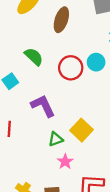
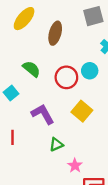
yellow square: (81, 130) -> (82, 111), moved
pink star: (65, 162) -> (75, 166), moved

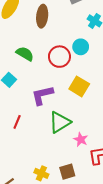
purple L-shape: (43, 114) -> (42, 95), turned -65
red line: (13, 137) -> (17, 122), turned 32
green triangle: (56, 145) -> (60, 122), size x1.6

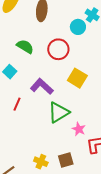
cyan circle: (81, 47) -> (78, 27), moved
purple L-shape: (42, 95) -> (42, 86), turned 55
red line: (17, 122) -> (17, 104), moved

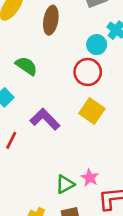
red circle: (58, 49) -> (88, 72), moved
green triangle: (59, 112) -> (65, 184), moved, size x0.7

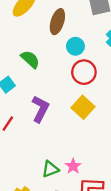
cyan circle: (97, 45) -> (75, 46), moved
purple L-shape: (45, 119) -> (40, 109), turned 64

